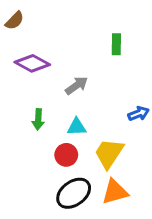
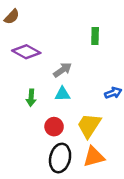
cyan triangle: (77, 127) -> (62, 94), moved
black ellipse: (74, 193) -> (60, 158), turned -40

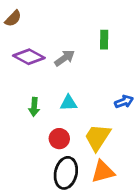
gray arrow: (62, 70) -> (65, 58), moved

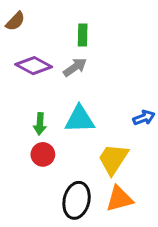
green rectangle: (104, 40) -> (83, 35), moved
cyan triangle: (69, 103) -> (80, 119), size x1.5
red circle: (59, 139) -> (43, 154), moved

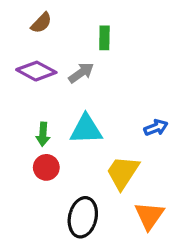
brown semicircle: (15, 21) -> (41, 23), moved
green rectangle: (83, 35) -> (104, 38), moved
orange triangle: (119, 199) -> (149, 216), moved, turned -40

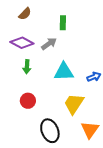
cyan triangle: (86, 129) -> (64, 72), moved
green arrow: (43, 134) -> (27, 67), moved
black ellipse: (83, 217) -> (50, 131), turned -35

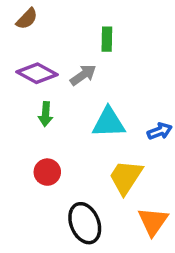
brown semicircle: (25, 14) -> (27, 19), moved

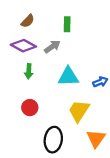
brown semicircle: (27, 19) -> (28, 21), moved
black ellipse: (85, 223) -> (53, 140), turned 30

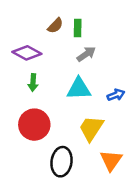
brown semicircle: (28, 21) -> (55, 26), moved
gray arrow: (52, 47) -> (86, 54), moved
red circle: (30, 108) -> (34, 125), size x1.6

